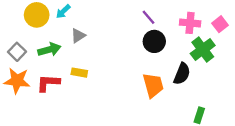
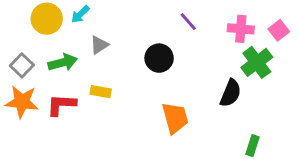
black circle: (154, 41) -> (159, 58), moved
orange trapezoid: (153, 85) -> (175, 118), moved

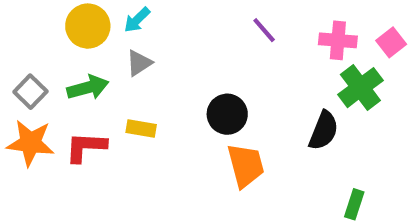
cyan arrow: (80, 14) -> (137, 20), moved
yellow circle: (47, 19) -> (88, 26), moved
black circle: (159, 58) -> (227, 114), moved

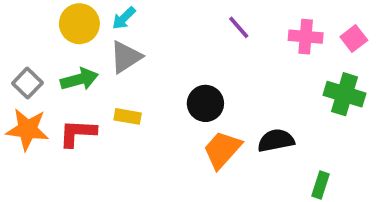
gray triangle: (139, 63) -> (126, 57), size x1.4
green cross: (360, 88) -> (345, 94), moved, turned -36
black semicircle: (324, 131) -> (276, 140), moved, turned -123
orange trapezoid: (246, 165) -> (222, 150), turned -123

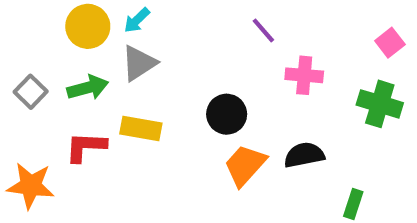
pink cross: (306, 37) -> (304, 75), moved
yellow rectangle: (128, 116) -> (141, 128), size x1.4
orange star: (27, 129) -> (31, 186), moved

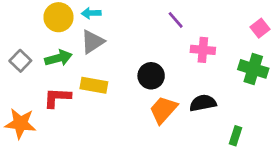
cyan arrow: (137, 20) -> (91, 13), turned 42

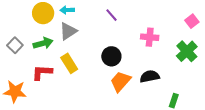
purple line: (176, 20) -> (111, 15), moved
green cross: (253, 69) -> (187, 51), turned 30
yellow rectangle: (94, 85) -> (69, 63), turned 48

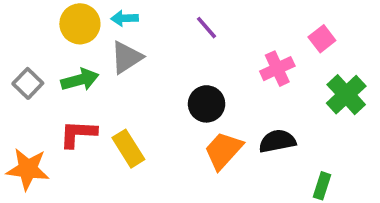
pink square: (192, 21) -> (322, 39), moved
pink cross: (150, 37) -> (277, 69), turned -30
yellow rectangle: (69, 63) -> (128, 149), moved

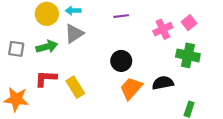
purple line: (207, 28) -> (121, 16), turned -56
pink cross: (277, 69) -> (163, 29), moved
gray square: (28, 83) -> (16, 49), turned -35
green cross: (346, 95) -> (188, 55), moved, turned -35

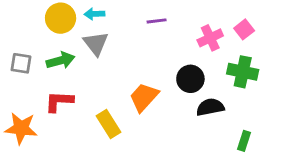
gray triangle: (74, 34) -> (96, 44), turned -35
black circle: (121, 61) -> (190, 79), moved
yellow rectangle: (75, 87) -> (109, 124), moved
orange trapezoid: (131, 88) -> (144, 97), moved

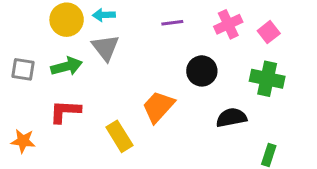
pink cross: (210, 38) -> (228, 24), moved
black circle: (190, 79) -> (202, 71), moved
orange star: (21, 128) -> (23, 141), size x0.7

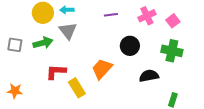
red L-shape: (65, 111) -> (56, 72), moved

